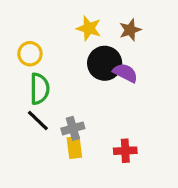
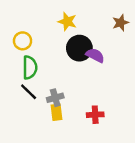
brown star: (130, 30) -> (121, 23), moved

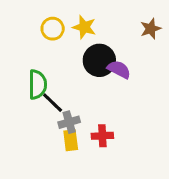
yellow circle: (23, 41) -> (53, 29), moved
black line: (29, 92) -> (53, 103), moved
red cross: (95, 115) -> (102, 136), moved

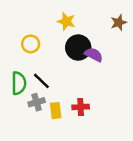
yellow circle: (53, 29) -> (31, 44), moved
green semicircle: (37, 84) -> (19, 83), moved
gray cross: (69, 122) -> (37, 102), moved

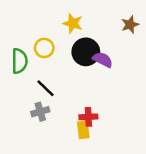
yellow circle: (31, 44) -> (44, 48), moved
green semicircle: (19, 83) -> (19, 61), moved
yellow rectangle: (56, 111) -> (83, 130), moved

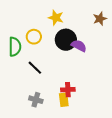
gray cross: (40, 112) -> (36, 100), moved, turned 32

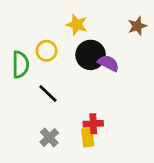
gray cross: (36, 100) -> (49, 137), turned 32

